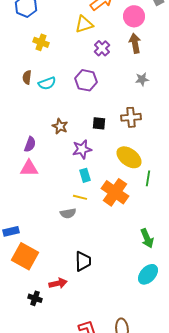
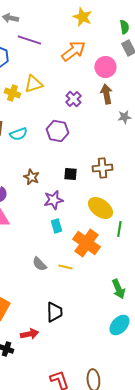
yellow triangle: (84, 24) -> (33, 84), moved
gray star: (142, 79) -> (124, 117), moved
yellow line: (80, 197) -> (65, 267), moved
gray semicircle: (68, 213) -> (39, 264), turned 56

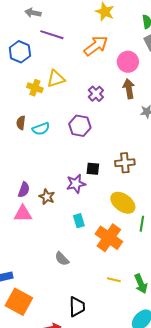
brown star: (31, 177) -> (47, 197), moved
purple star: (53, 200) -> (76, 184), moved
yellow line: (65, 267) -> (114, 280), moved

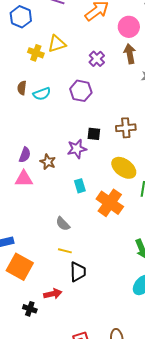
yellow line: (114, 280) -> (65, 251), moved

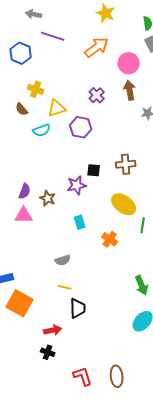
yellow triangle: (57, 44) -> (57, 108), moved
brown semicircle: (22, 88) -> (22, 109), moved, turned -48
orange cross: (110, 203) -> (110, 239), size x0.6
gray semicircle: (63, 224) -> (63, 260), turned -63
black cross: (30, 309) -> (48, 352), moved

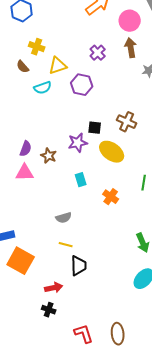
brown cross: (126, 164) -> (127, 122), turned 30
yellow ellipse: (124, 204) -> (112, 152), moved

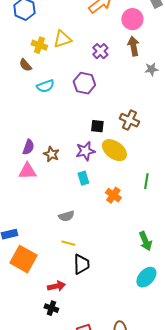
yellow triangle: (58, 66) -> (62, 39), moved
purple star: (78, 143) -> (85, 151), moved

